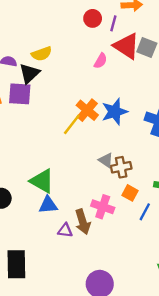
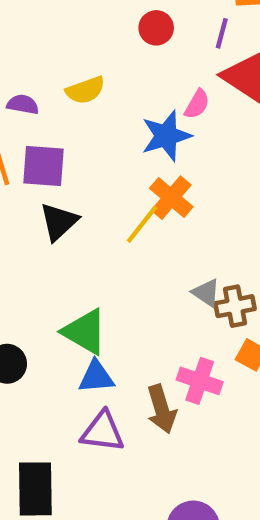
red circle: (93, 18) -> (156, 28), moved
black triangle: (29, 73) -> (59, 222), moved
blue star: (115, 112) -> (166, 136), moved
purple triangle: (65, 230) -> (102, 432), moved, size x1.5

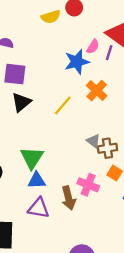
purple line: (222, 33) -> (109, 53), moved
yellow semicircle: (85, 90) -> (51, 17), moved
orange cross: (171, 198) -> (97, 91), moved
green triangle: (85, 332) -> (32, 158), turned 30

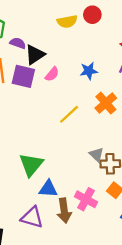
pink semicircle: (93, 47) -> (52, 74), moved
blue star: (77, 62) -> (89, 71), size x0.7
black triangle: (21, 102) -> (35, 55), moved
blue triangle: (37, 180) -> (48, 189), moved

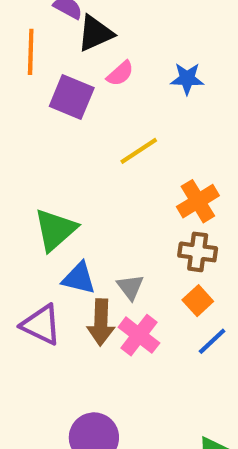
purple square: (23, 76) -> (72, 97), moved
orange cross: (106, 103) -> (198, 201), moved
gray triangle: (96, 155) -> (130, 287), moved
pink cross: (86, 199) -> (139, 335), moved

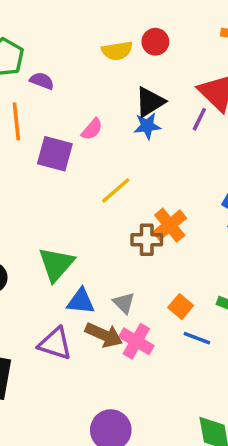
black triangle: (95, 33) -> (150, 102), moved
brown cross: (198, 252) -> (147, 240), moved
brown arrow: (101, 322) -> (104, 335), turned -60
blue line: (212, 341) -> (197, 338), turned 72

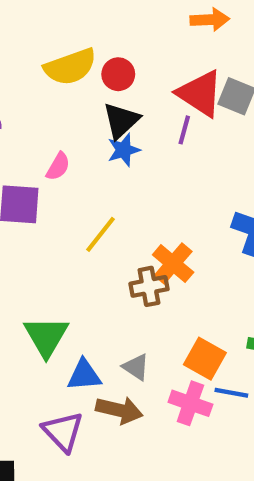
red circle: (155, 42) -> (118, 74), moved
yellow semicircle: (117, 51) -> (70, 67), size x1.4
orange square: (181, 307) -> (205, 359), size x1.4
pink cross: (136, 341) -> (190, 403), moved
purple triangle: (55, 344) -> (63, 432), turned 39

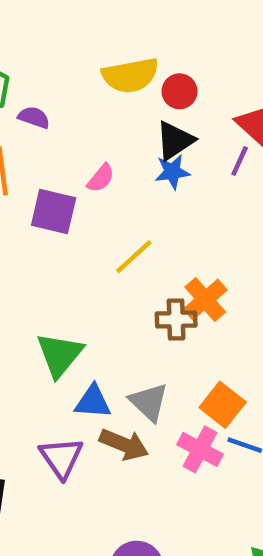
gray triangle: (136, 367) -> (149, 402), size x1.4

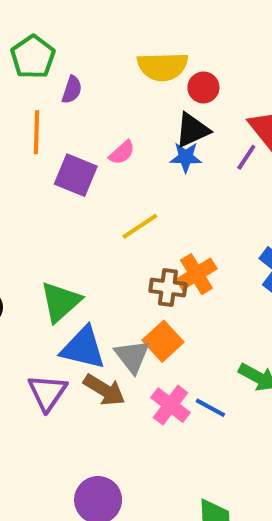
purple semicircle: (34, 117) -> (72, 90), turned 80
blue triangle: (93, 402) -> (83, 348), size x1.4
orange square: (223, 405) -> (163, 341), moved

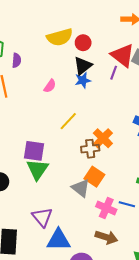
purple square: (76, 175) -> (34, 151), moved
blue triangle: (83, 348) -> (59, 240), moved
brown arrow: (104, 390) -> (106, 237), moved

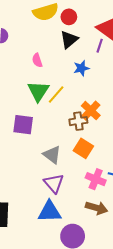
blue star: (83, 80) -> (81, 68), moved
pink semicircle: (50, 86) -> (37, 60), turned 128
green triangle: (37, 169) -> (38, 91), moved
gray triangle: (81, 188) -> (52, 155), moved
purple triangle: (42, 217) -> (54, 183), moved

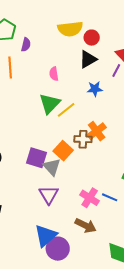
purple square: (23, 125) -> (36, 158), moved
orange square: (83, 148) -> (63, 151), moved
blue triangle: (49, 212) -> (46, 236), moved, turned -50

